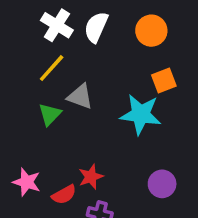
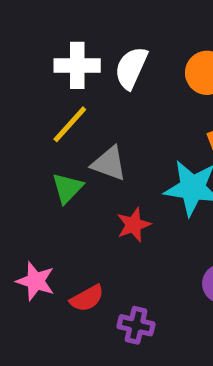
white cross: (57, 25) -> (77, 65), turned -32
red star: (91, 177) -> (134, 225), moved

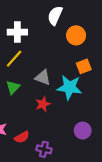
white semicircle: (131, 68) -> (55, 15), moved
gray triangle: (109, 163) -> (43, 77), moved

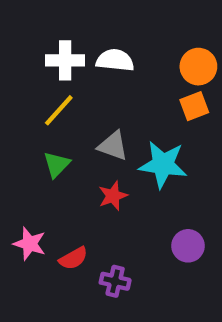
white semicircle: (55, 15) -> (115, 60), moved, turned 72
orange circle: (76, 35) -> (198, 67), moved
orange square: (84, 66) -> (194, 106), moved

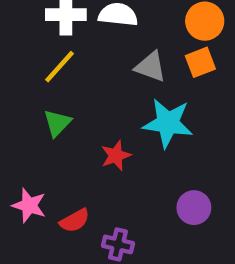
gray triangle: (113, 146) -> (151, 67), moved

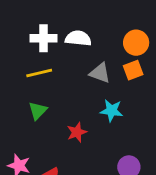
yellow line: (59, 67) -> (39, 73), turned 35
cyan star: (168, 123) -> (111, 111), size x0.7

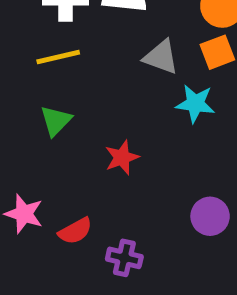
cyan star: (111, 111) -> (195, 104), moved

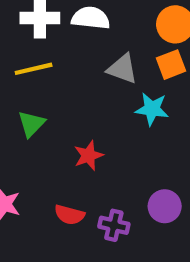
red semicircle: (75, 231) -> (69, 215), moved, turned 44
purple cross: (124, 258) -> (114, 225), moved

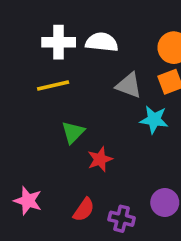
green triangle: (31, 124) -> (73, 132), moved
red semicircle: (69, 215) -> (84, 210), turned -70

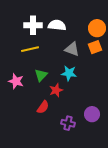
cyan star: (154, 120) -> (69, 73), moved
pink star: (28, 201) -> (16, 81), moved
red semicircle: (84, 210) -> (43, 107), moved

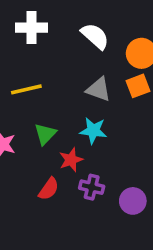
white cross: (33, 25) -> (32, 28), moved
white semicircle: (57, 25) -> (95, 36), moved, turned 36
purple cross: (68, 123) -> (92, 187), moved

